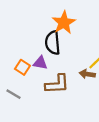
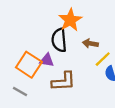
orange square: (22, 67) -> (29, 65), size x1.6
brown arrow: (87, 74) -> (90, 43), moved

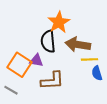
brown arrow: (90, 43) -> (78, 45), size x1.6
yellow line: (103, 59) -> (89, 59), turned 42

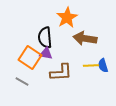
black semicircle: (48, 41) -> (45, 38), moved
yellow line: (89, 59) -> (91, 66), moved

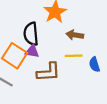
brown arrow: (85, 38) -> (75, 35), size x0.7
yellow line: (91, 66) -> (74, 56), moved

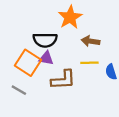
black semicircle: (31, 34) -> (45, 40), turned -85

